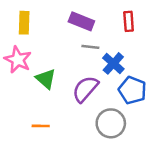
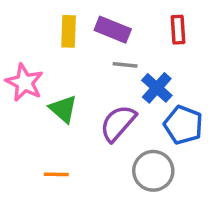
yellow rectangle: (24, 23) -> (69, 31), moved

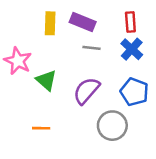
blue cross: (157, 88) -> (132, 49), moved

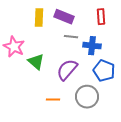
blue cross: (132, 49) -> (92, 46), moved, turned -36
orange line: (41, 128) -> (53, 100), moved

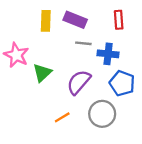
green triangle: (36, 62) -> (42, 73), turned 36
orange line: (53, 100) -> (62, 117), turned -32

